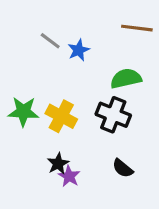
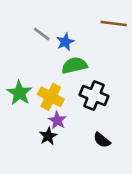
green semicircle: (126, 78) -> (74, 65), moved
green star: (23, 112) -> (19, 93), turned 30
purple star: (69, 176) -> (57, 120), moved

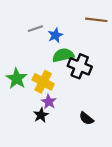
gray line: (42, 34) -> (35, 29), turned -56
black cross: (94, 96) -> (80, 66), moved

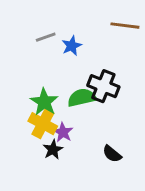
green semicircle: (63, 55) -> (82, 98), moved
green star: (17, 78) -> (44, 102), moved
yellow cross: (43, 82) -> (43, 124), moved

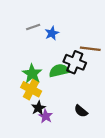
brown line: (125, 26) -> (90, 49), moved
purple star: (63, 132) -> (46, 116), moved

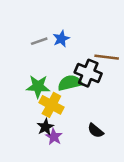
gray line: (33, 27) -> (39, 41), moved
green star: (32, 74) -> (38, 87), turned -30
yellow cross: (31, 89) -> (51, 105), moved

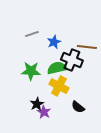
blue star: (61, 39) -> (54, 42), moved
yellow cross: (51, 105) -> (59, 86), moved

